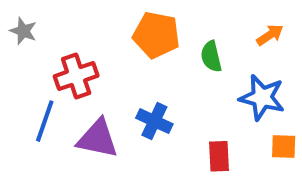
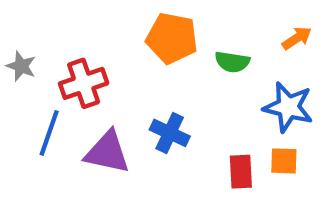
gray star: (23, 31) -> (21, 66), moved
green semicircle: (211, 56) -> (232, 62), turned -68
orange square: (284, 146) -> (284, 161), moved

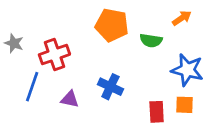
orange arrow: (297, 38) -> (182, 18), moved
purple triangle: (107, 152) -> (70, 99), size x0.6

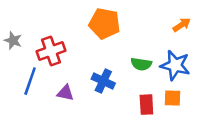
orange arrow: (182, 18) -> (182, 25), moved
green semicircle: (151, 41) -> (141, 64), moved

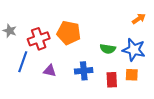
orange pentagon: (105, 24) -> (69, 33), moved
blue cross: (103, 81) -> (84, 71), moved, turned -30

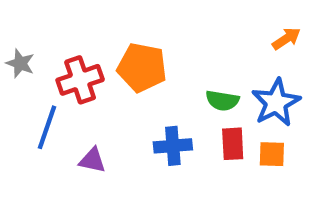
blue star: (134, 50) -> (276, 103), turned 30
purple triangle: (50, 71) -> (92, 160), moved
red rectangle: (112, 80) -> (233, 144), moved

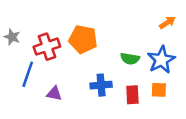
red rectangle: (233, 144) -> (132, 95), moved

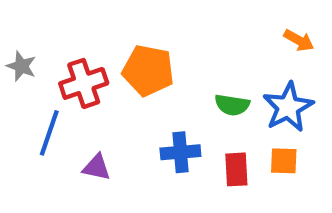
orange arrow: (167, 23) -> (299, 40), turned 63

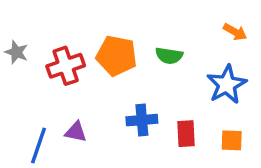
green semicircle: (232, 105) -> (169, 56), moved
blue line: (49, 133) -> (39, 145), moved
orange square: (284, 161) -> (232, 140), moved

